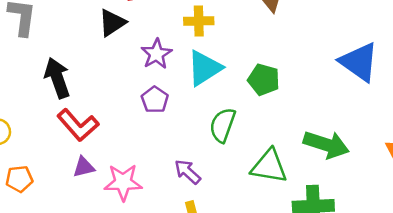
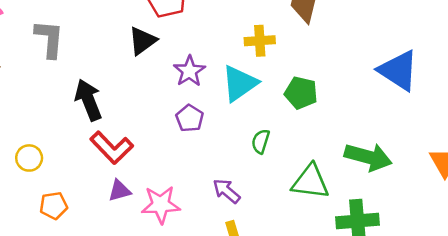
yellow cross: (199, 21) -> (260, 41), moved
green semicircle: (223, 125) -> (261, 141), size x0.7

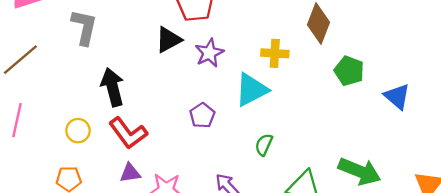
purple star: (189, 71) -> (209, 53), moved
blue triangle: (398, 71) -> (397, 96), size x0.7
green pentagon: (301, 93) -> (349, 71), moved
yellow circle: (29, 158) -> (78, 131), moved

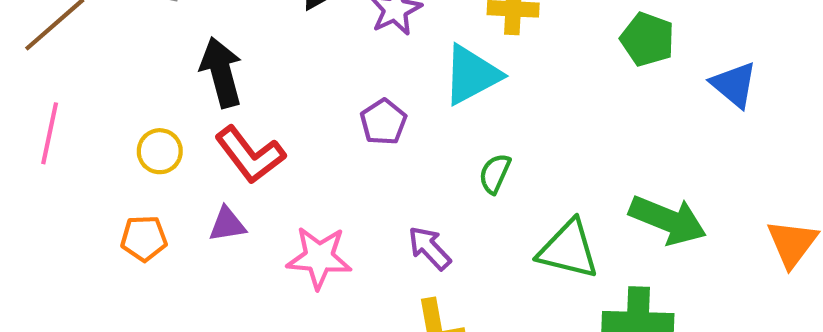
purple triangle: (130, 173) -> (227, 224), moved

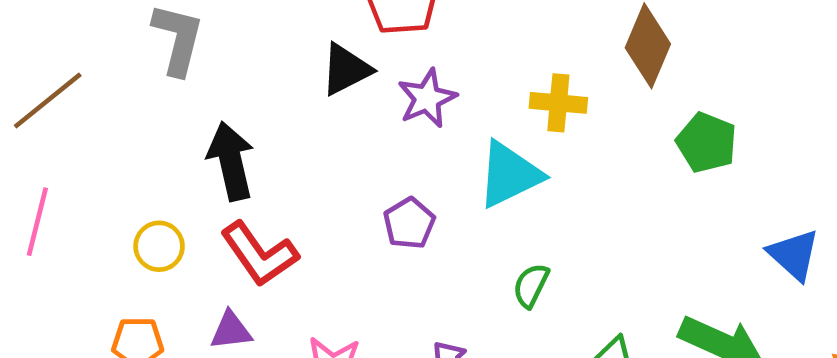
blue triangle: (734, 85) -> (794, 255), moved

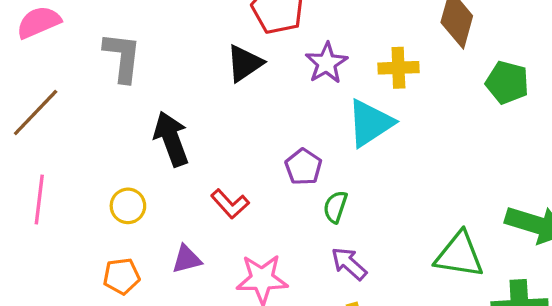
purple star: (427, 98) -> (326, 63), moved
red L-shape: (259, 254) -> (230, 204), moved, size x0.7
green semicircle: (531, 285) -> (335, 207), moved

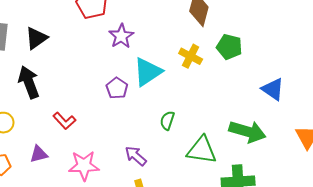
black triangle: (245, 63) -> (36, 38), moved
yellow cross: (398, 68) -> (191, 56), moved, turned 30
purple pentagon: (303, 167) -> (117, 88), moved
green semicircle: (335, 207) -> (167, 121), moved

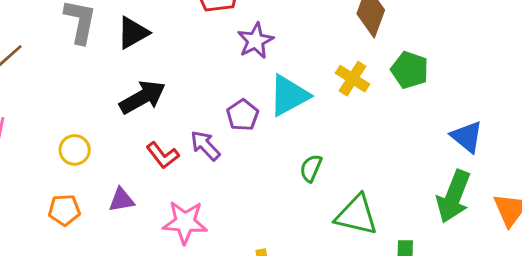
black arrow: (29, 82) -> (142, 97), moved, turned 76
green arrow: (247, 132) -> (454, 196), moved, turned 90
purple arrow: (136, 156) -> (205, 146), moved

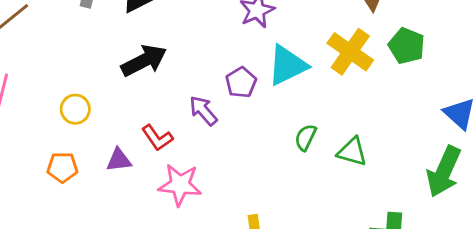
yellow cross: (353, 79) -> (350, 52), size x1.4
red L-shape: (163, 155) -> (157, 138), moved
green triangle: (357, 215) -> (352, 152), moved, size x0.7

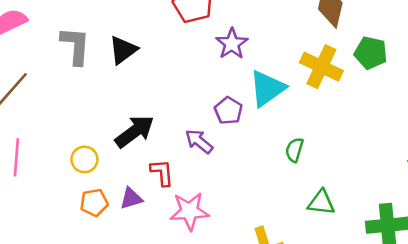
black arrow: (144, 61) -> (134, 132), moved
red L-shape: (157, 138) -> (162, 173), turned -140
green triangle: (352, 152) -> (321, 203), moved
orange pentagon: (62, 167) -> (94, 203), moved

